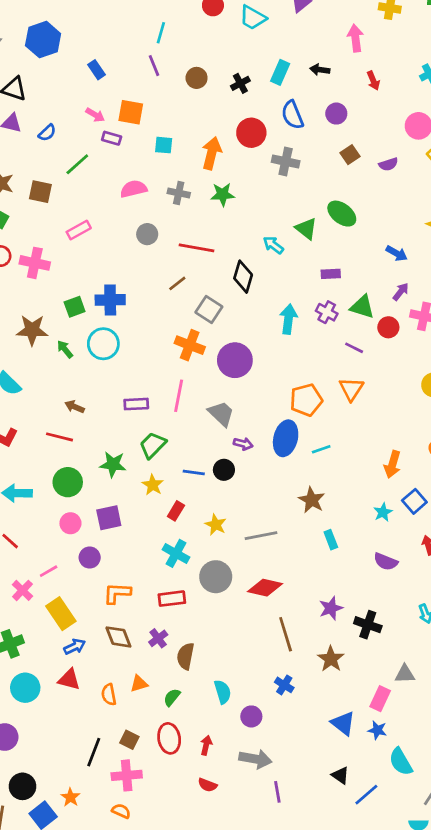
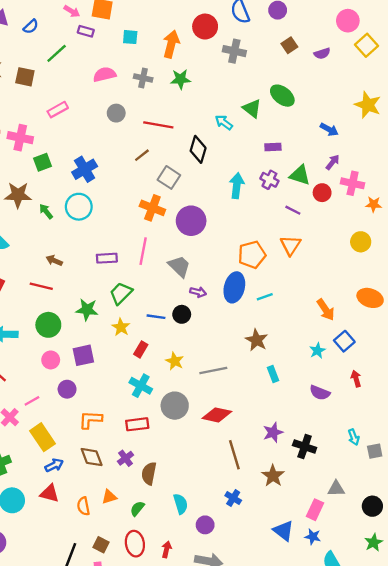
blue cross: (110, 300) -> (85, 169), turned -30
green square: (75, 307) -> (42, 162), moved
orange arrow: (392, 464) -> (326, 310), turned -50

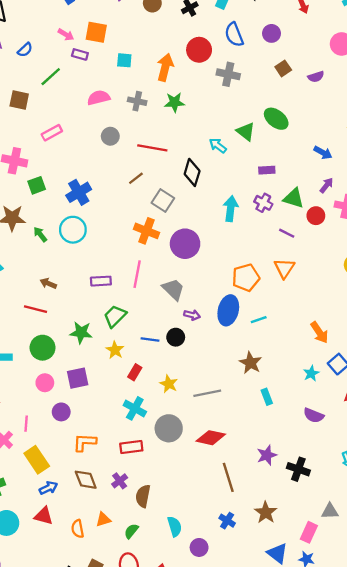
pink line: (32, 401) -> (26, 424), turned -56
brown star: (273, 476) -> (266, 512), moved

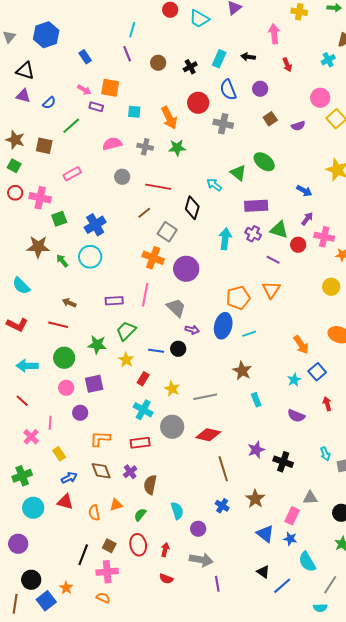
orange arrow: (165, 67) -> (169, 118), turned 140
purple rectangle: (267, 170) -> (256, 206), size x1.6
yellow rectangle: (37, 460) -> (59, 454), size x0.6

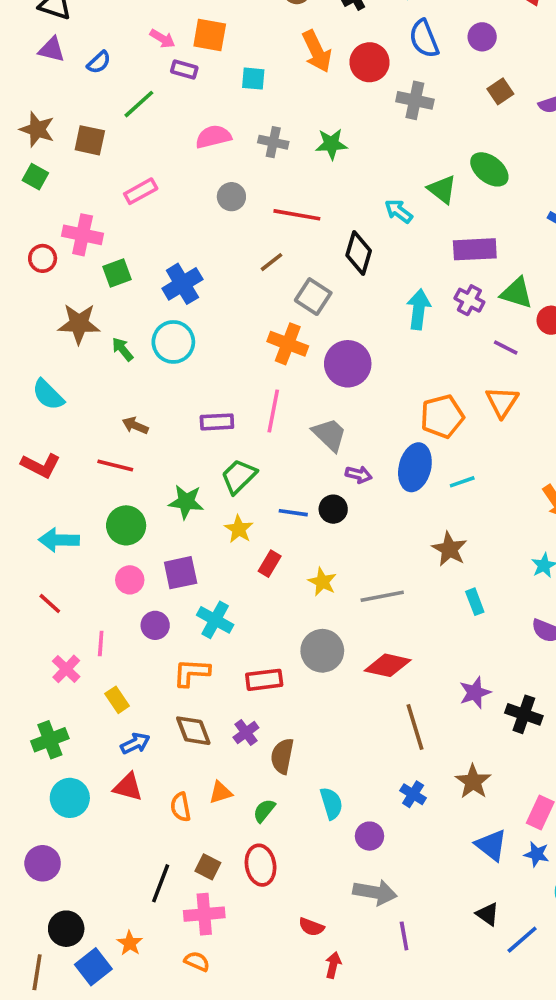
orange arrow: (169, 118) -> (317, 51), moved
red circle: (15, 193) -> (43, 258), moved
cyan cross: (143, 410) -> (215, 620), moved
red arrow: (165, 550) -> (333, 965), moved

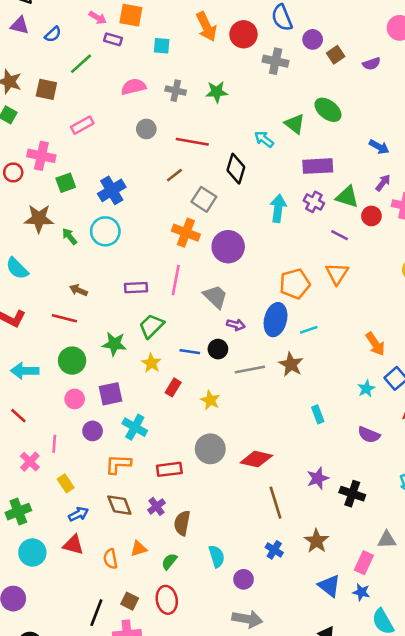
purple circle: (482, 37) -> (313, 39), moved
brown star: (449, 549) -> (291, 364), moved
gray line: (382, 596) -> (250, 370), moved

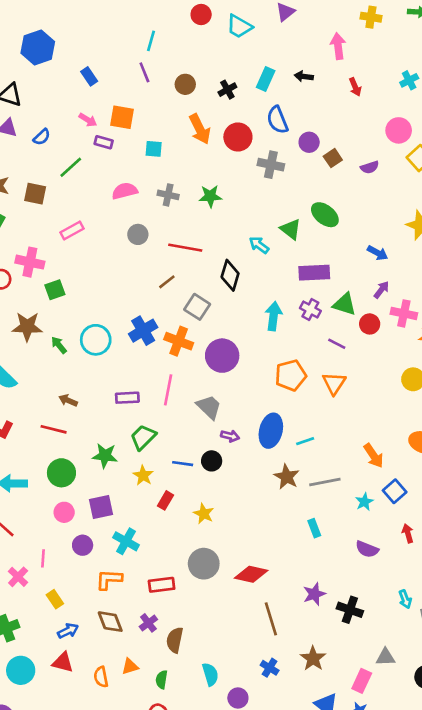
blue cross: (112, 190) -> (143, 331), moved
orange pentagon: (295, 284) -> (291, 375), moved
gray line: (250, 370) -> (325, 482), moved
green semicircle: (169, 561) -> (162, 680), turned -30

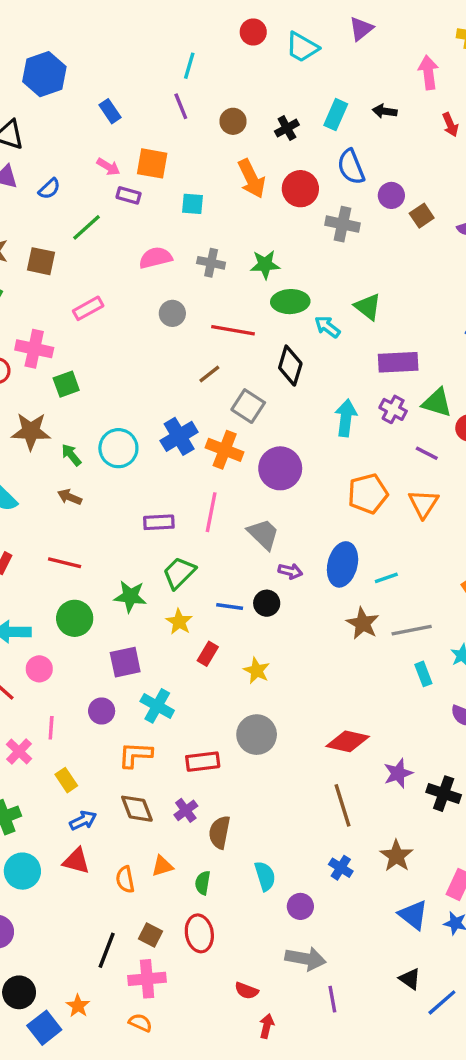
green ellipse: (325, 215) -> (290, 302), moved, turned -40
brown arrow: (68, 400) -> (70, 497), moved
pink circle: (64, 512) -> (39, 669), moved
cyan rectangle: (314, 528) -> (423, 674), moved
red diamond: (251, 574) -> (348, 741), moved

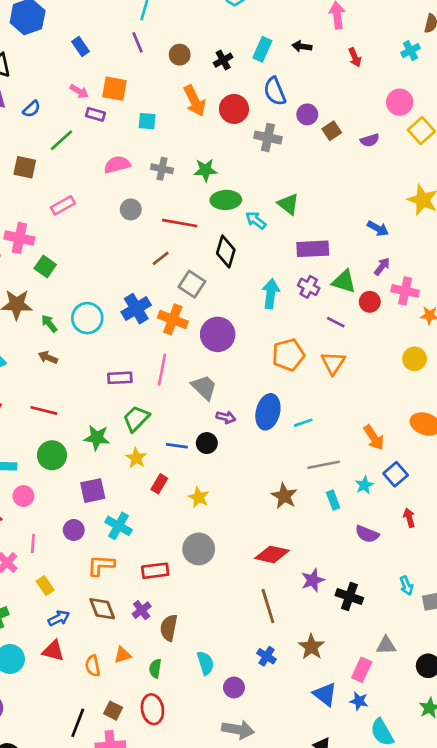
green square: (66, 384) -> (45, 266), turned -35
brown star: (363, 623) -> (284, 496), moved

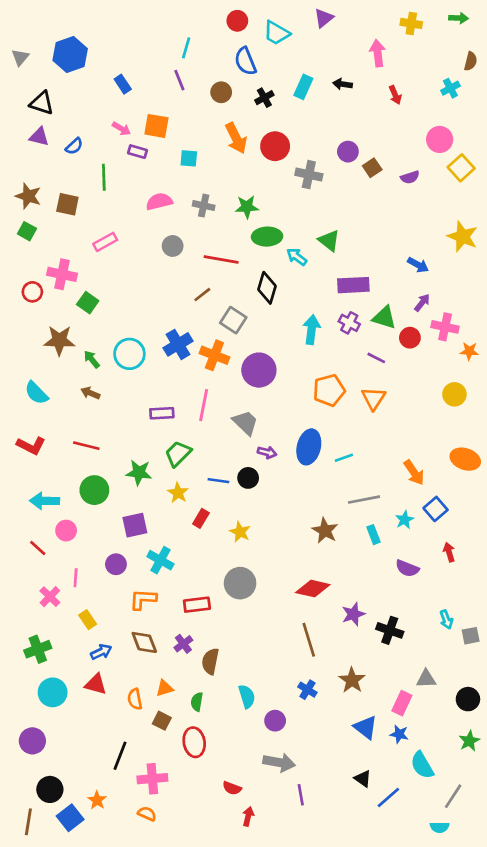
blue semicircle: (275, 91) -> (245, 61), moved
green line: (61, 140) -> (104, 177), turned -50
brown square: (113, 711) -> (162, 721), moved

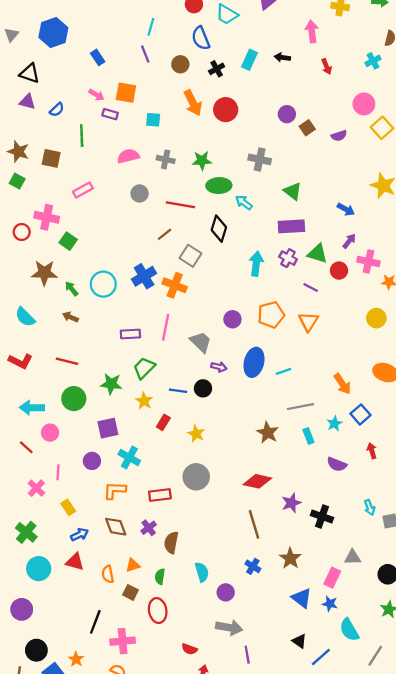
gray cross: (309, 175) -> (260, 159), moved
green triangle: (329, 241) -> (293, 191), moved
purple circle: (259, 370) -> (232, 319), moved, size x0.6
green cross: (38, 649) -> (26, 532), turned -30

